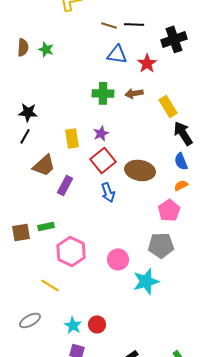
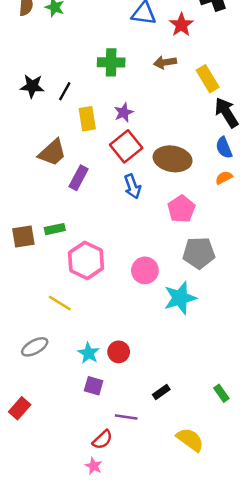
green cross: (103, 93) -> (111, 62), moved
black line: (25, 136) -> (65, 91), moved
pink pentagon: (169, 210) -> (181, 209), moved

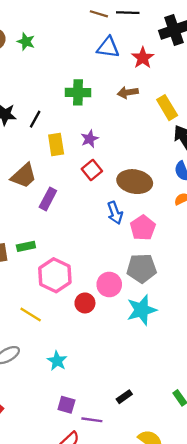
red square: (126, 146) -> (92, 170), size x0.7
blue arrow: (132, 186) -> (115, 213), moved
gray pentagon: (199, 253) -> (142, 268), moved
red circle: (119, 352) -> (85, 303), moved
purple square: (94, 386) -> (66, 405), moved

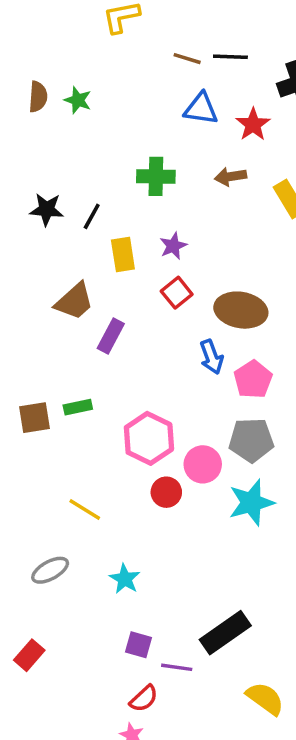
pink hexagon: (55, 275) -> (149, 438), moved
black rectangle: (124, 397) -> (225, 633), size x2.0

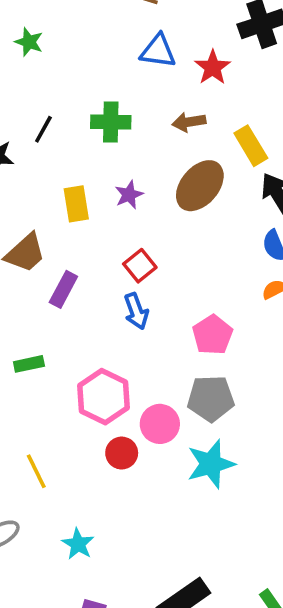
black line: (92, 216) -> (43, 129), moved
red square: (177, 293) -> (140, 266), moved
brown ellipse: (241, 310) -> (200, 186), moved, turned -60
blue arrow: (211, 357) -> (136, 311), moved
yellow line: (85, 509) -> (36, 471), turned 32

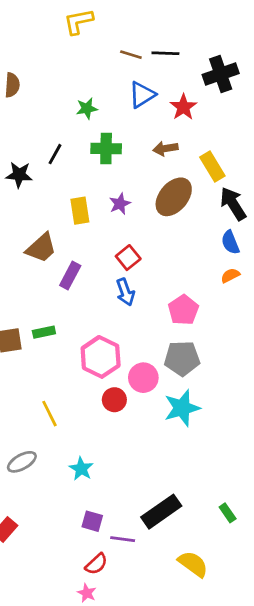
green star: (29, 42) -> (87, 108), moved, turned -30
blue triangle: (158, 51) -> (142, 95), turned -40

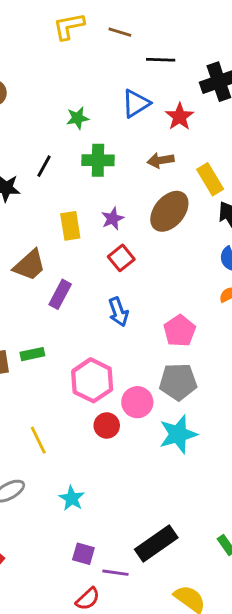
brown line: (131, 55) -> (120, 32), moved
red square: (128, 258) -> (121, 258), moved

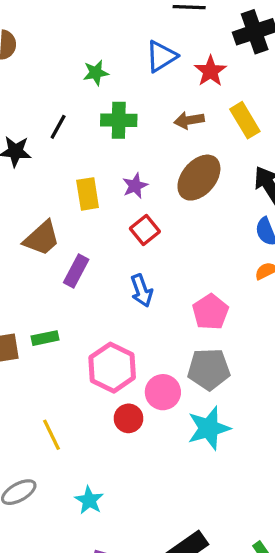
yellow rectangle: (210, 179) -> (245, 120), moved

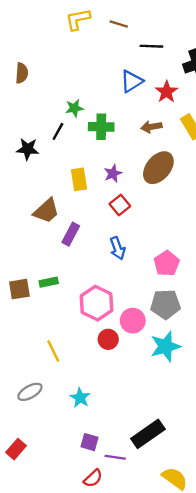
green star: (96, 73) -> (74, 108), moved

